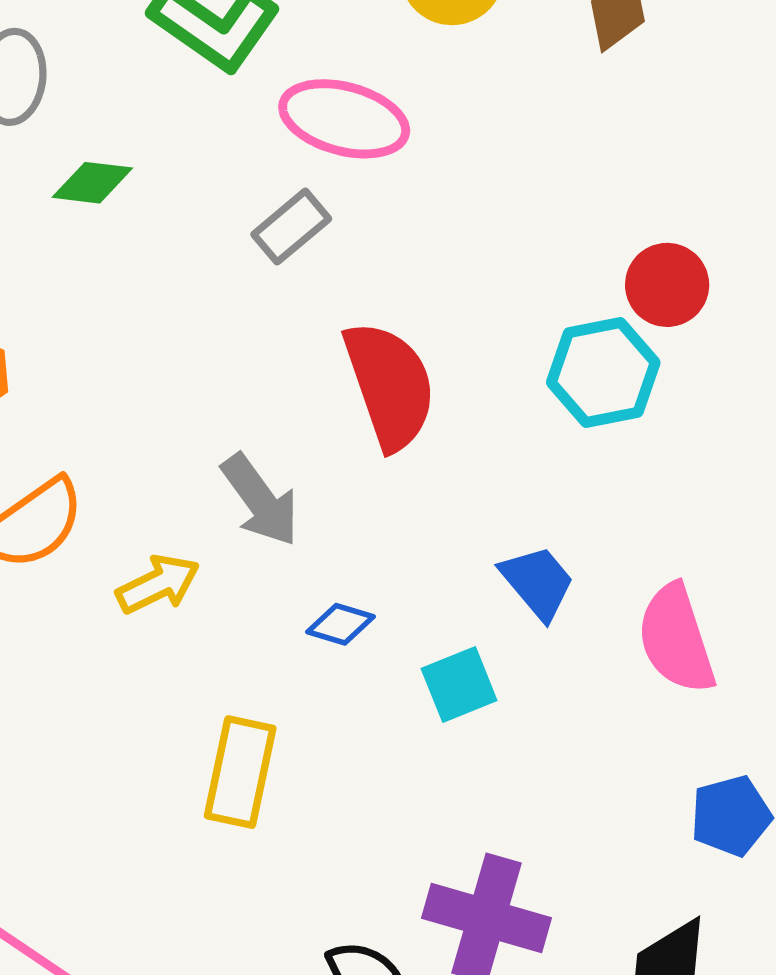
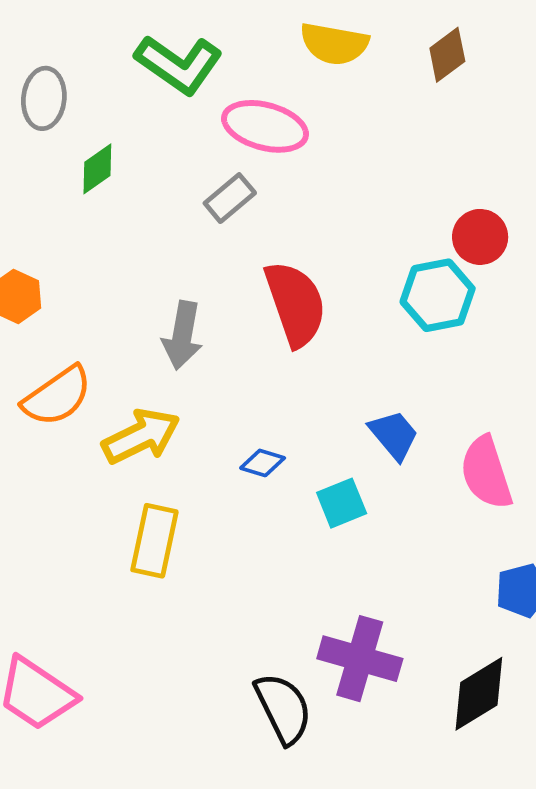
green diamond: (92, 183) -> (97, 169), turned -42
gray arrow: (260, 500) -> (182, 335), moved, turned 46
yellow arrow: (158, 584) -> (141, 436), size x1.4
yellow rectangle: (240, 772) -> (154, 541), moved

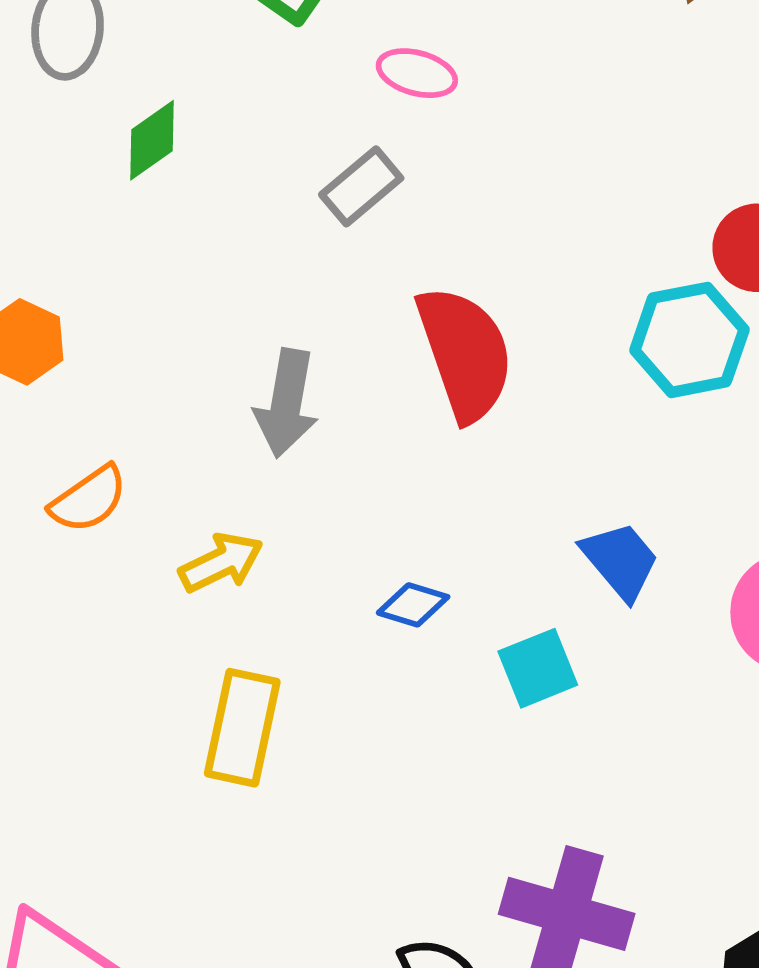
pink ellipse: (265, 126) -> (417, 73), size x0.6
orange semicircle: (57, 396) -> (89, 499), size x0.7
yellow arrow: (141, 436) -> (221, 563), size x0.7

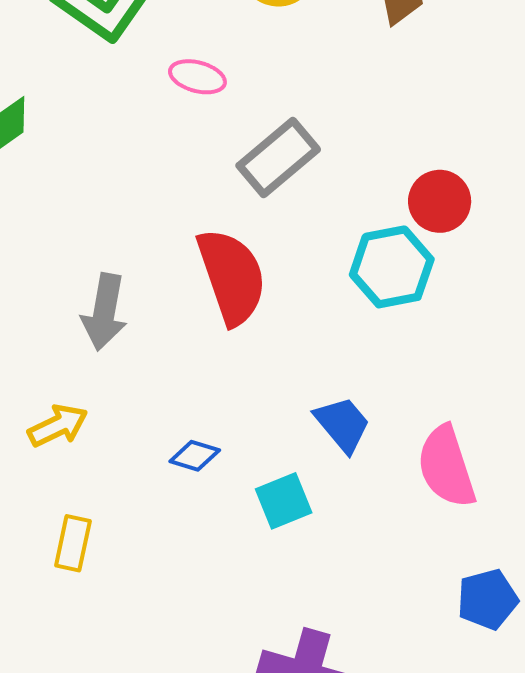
gray rectangle: (361, 186) -> (278, 157), moved, size x1.4
yellow rectangle: (242, 728) -> (73, 543), size x0.7

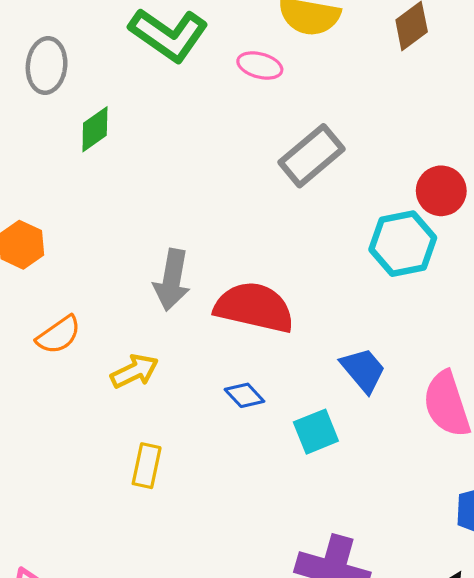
pink ellipse: (197, 77) -> (260, 66), moved
red semicircle: (232, 277) -> (254, 307), moved, turned -58
blue diamond: (195, 456) -> (244, 395), turned 30

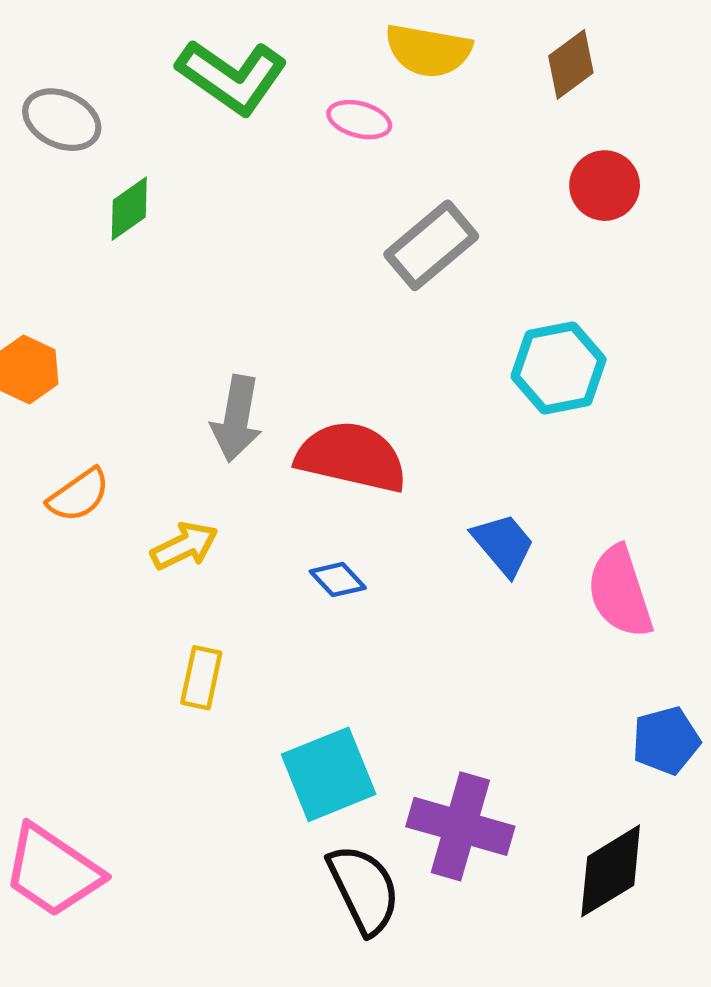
gray ellipse: (47, 66) -> (62, 120), turned -72
red circle: (441, 191) -> (605, 186), moved
cyan square: (316, 432) -> (329, 774), moved, size x1.5

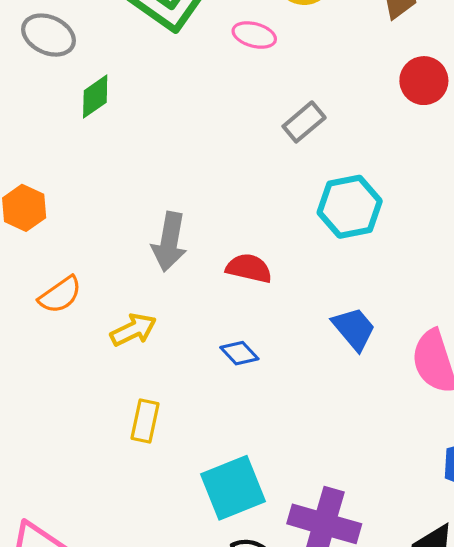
gray rectangle: (431, 245) -> (304, 122), size x0.7
cyan hexagon: (559, 368) -> (350, 207), moved
red semicircle: (352, 457) -> (249, 268), size x0.6

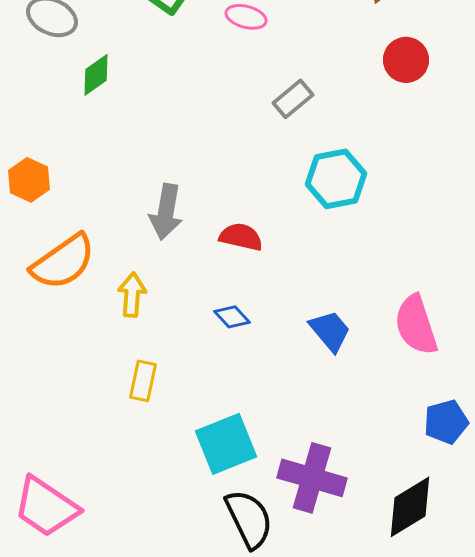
orange semicircle: (60, 295) -> (63, 262), size x1.6
blue trapezoid: (354, 329) -> (330, 331), moved
yellow arrow: (133, 330) -> (132, 295), turned -60

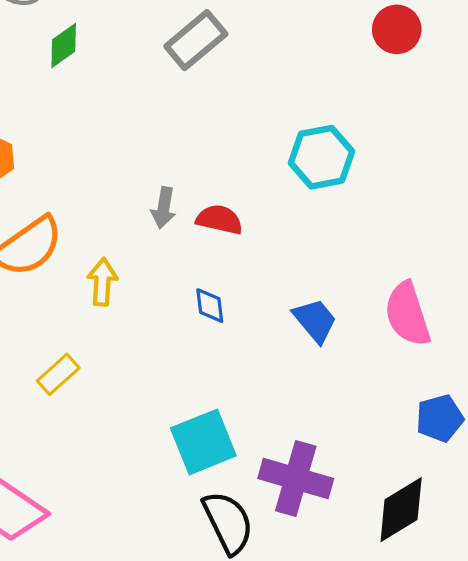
gray rectangle: (293, 99) -> (196, 40), moved, size x1.4
gray arrow: (166, 212) -> (164, 208), moved, size x0.7
blue diamond: (232, 317) -> (210, 306), turned 36
yellow rectangle: (143, 381) -> (58, 374), moved, turned 36

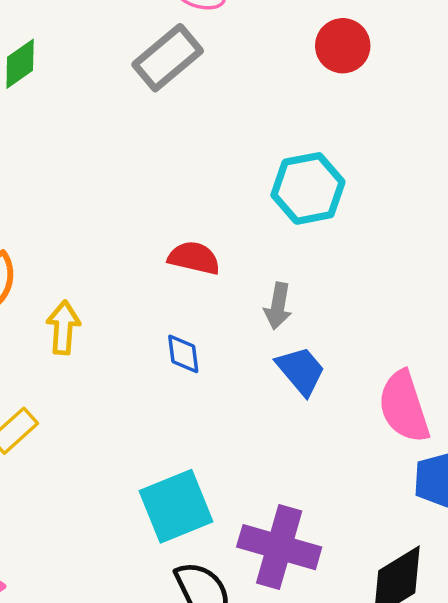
red circle: (397, 29) -> (343, 46), moved
gray arrow: (164, 208) -> (278, 306), moved
pink semicircle: (407, 314) -> (404, 407), moved

